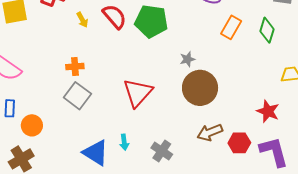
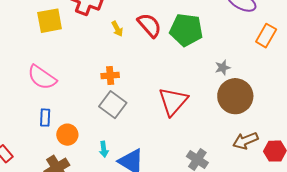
cyan arrow: (124, 142) -> (104, 149), moved

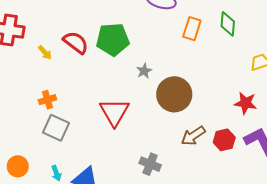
gray star: (223, 68) -> (144, 71), moved

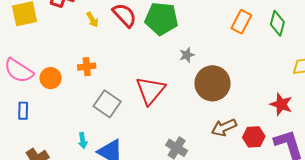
gray square: (56, 128) -> (107, 104), moved
orange circle: (18, 166) -> (51, 78), moved

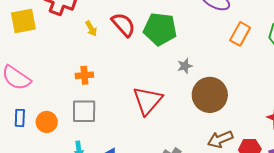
orange circle: (51, 78) -> (47, 122), moved
gray square: (107, 104) -> (84, 111), moved, turned -36

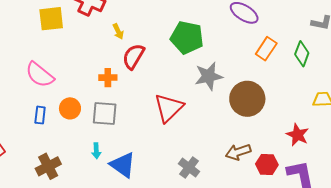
red semicircle: (123, 25) -> (133, 56), moved, turned -112
gray star: (185, 66) -> (209, 76), size x1.8
brown circle: (210, 95) -> (247, 99), moved
orange circle: (47, 122) -> (70, 108), moved

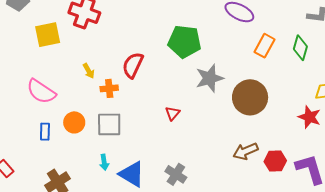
yellow arrow: (118, 31) -> (89, 71), moved
red triangle: (169, 108) -> (173, 113), size x0.5
red star: (297, 135) -> (309, 117), moved
gray cross: (189, 168) -> (176, 174), moved

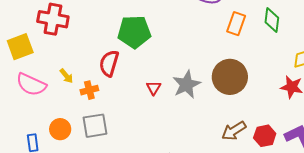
green pentagon: (185, 42) -> (134, 32), moved
gray star: (210, 78) -> (186, 85), moved
pink semicircle: (41, 92) -> (31, 85), moved
red triangle: (173, 113) -> (154, 88), moved

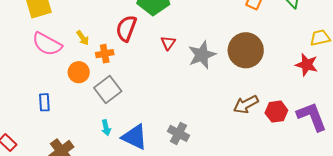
red triangle: (154, 88) -> (168, 43), moved
gray square: (95, 126) -> (108, 90), turned -32
orange circle: (60, 129) -> (79, 72), moved

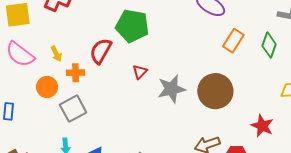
red star: (307, 65) -> (262, 126), moved

